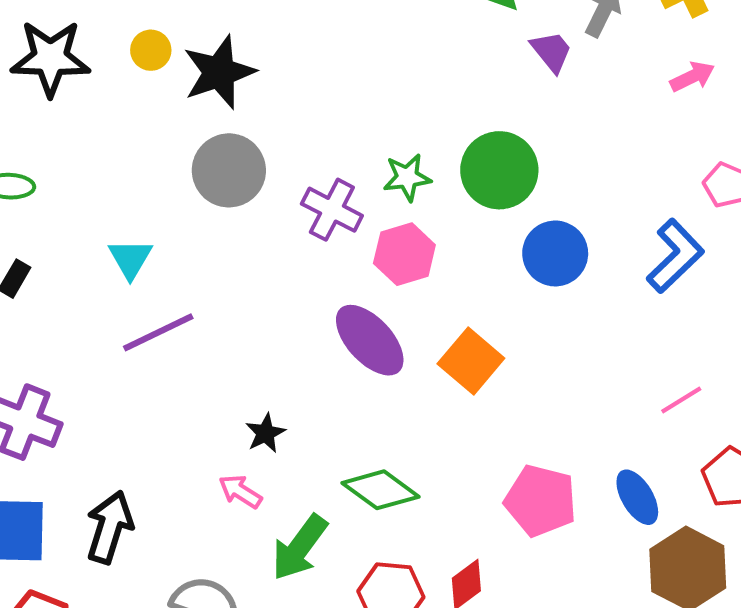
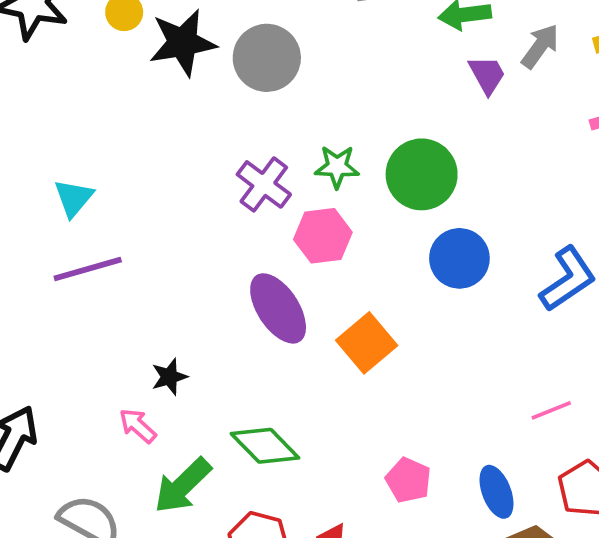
gray circle: (229, 170) -> (267, 58), moved
pink pentagon: (541, 501) -> (408, 480), size x0.7

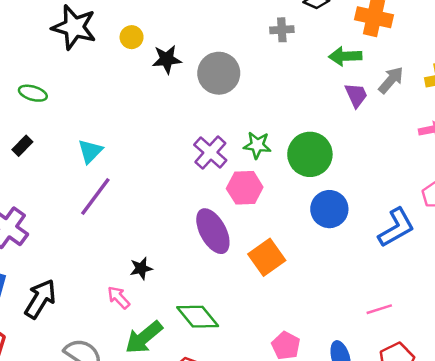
black star: (183, 43) -> (167, 59), size x0.7
purple line: (88, 269) -> (95, 197), turned -42

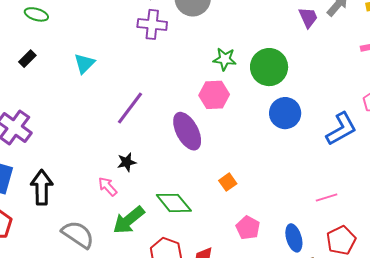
purple cross: (210, 153) -> (152, 24), moved, turned -36
purple line: (95, 197) -> (130, 108), moved
orange square: (267, 257) -> (228, 182), moved, size x0.6
black arrow: (40, 299) -> (42, 187), turned -32

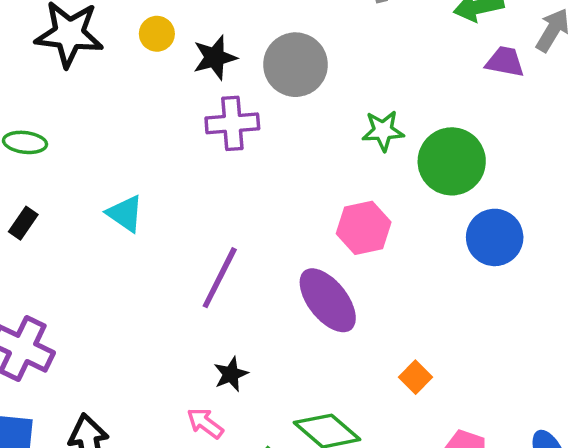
purple trapezoid: (308, 18) -> (505, 62), turned -45
green star: (225, 59) -> (383, 131), moved
cyan triangle: (84, 63) -> (125, 214), turned -30

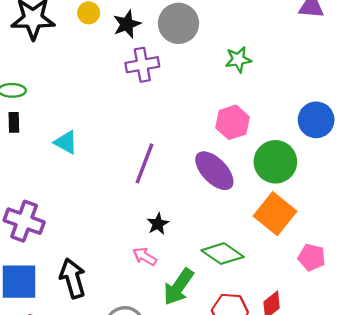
green circle: (452, 161) -> (275, 162), moved
cyan triangle: (125, 214) -> (66, 142), moved
black rectangle: (23, 223) -> (14, 122), moved, turned -30
orange square: (415, 377) -> (275, 214), size x2.0

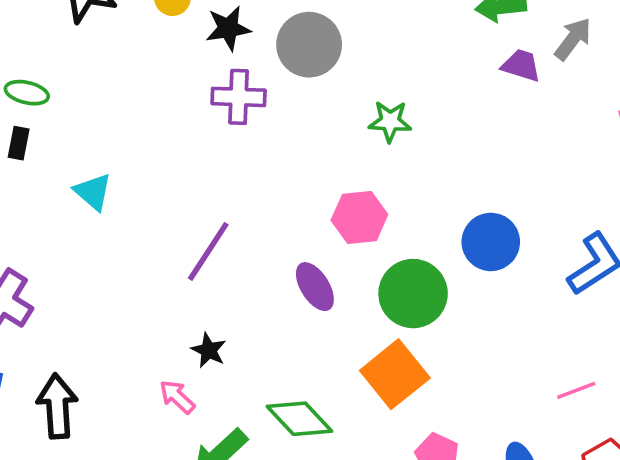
purple ellipse: (214, 171) -> (315, 287), size x0.7
black star: (158, 224) -> (209, 350), turned -30

